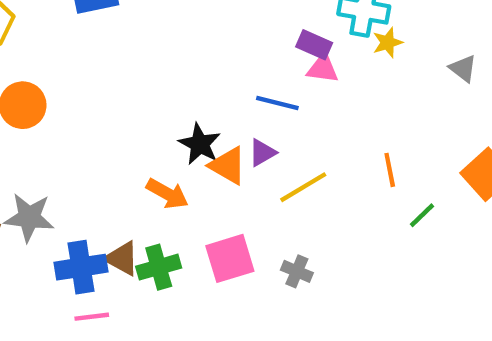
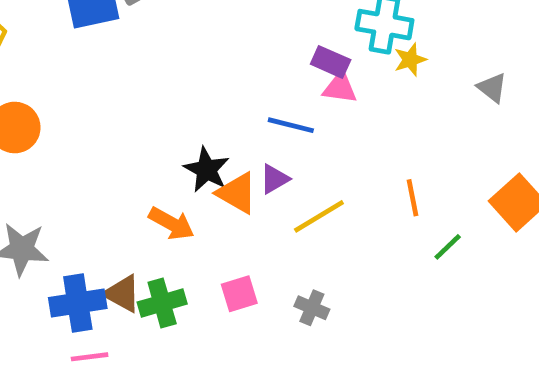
pink square: (230, 258) -> (239, 294), size x0.7

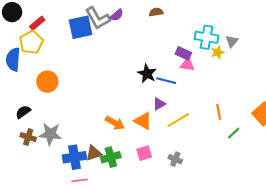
gray triangle: (492, 88) -> (232, 41), moved, turned 32
black star: (207, 170) -> (147, 74), moved
orange triangle: (237, 193) -> (143, 121), moved
brown triangle: (122, 294) -> (94, 153), turned -48

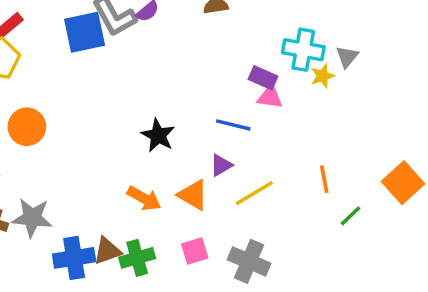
black star: (147, 74) -> (158, 135), moved
gray cross: (175, 159) -> (249, 261), size x1.6

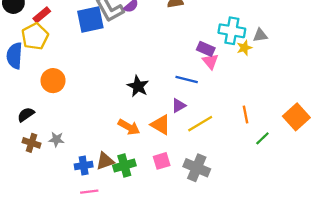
gray triangle: (347, 57) -> (260, 35), turned 42
pink triangle: (270, 97) -> (210, 61), turned 42
gray star: (32, 218) -> (56, 139), size x0.6
blue cross: (74, 258) -> (84, 166), size x0.7

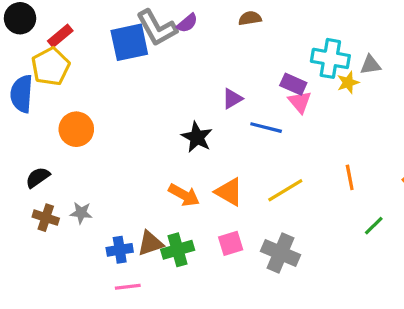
purple triangle: (179, 106) -> (232, 99), moved
green line: (262, 138) -> (374, 226), moved

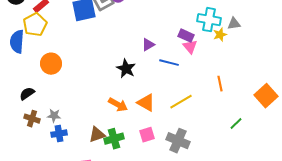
orange line: (350, 177) -> (220, 84), moved
blue cross: (120, 250) -> (59, 134), moved

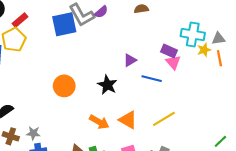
orange circle: (51, 64) -> (64, 86), moved
orange line: (220, 84) -> (219, 58), moved

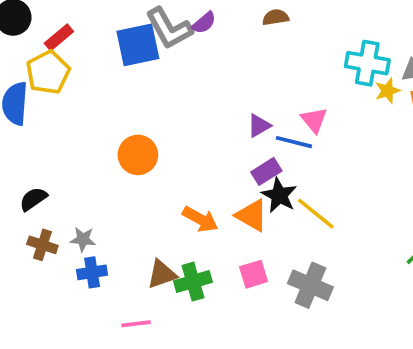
purple rectangle: (169, 51) -> (266, 171), moved, turned -56
purple triangle: (130, 60) -> (259, 126), moved
pink triangle: (173, 62) -> (314, 120), moved
black star: (107, 85) -> (279, 195), moved
yellow line: (164, 119) -> (316, 214), turned 70

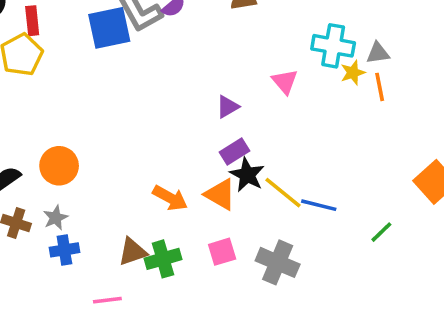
red rectangle: (59, 37) -> (32, 21), turned -56
pink triangle: (314, 120) -> (285, 82), moved
blue line: (294, 142) -> (319, 205), moved
orange circle: (138, 155) -> (59, 166), moved
gray star: (83, 239) -> (56, 218), turned -30

